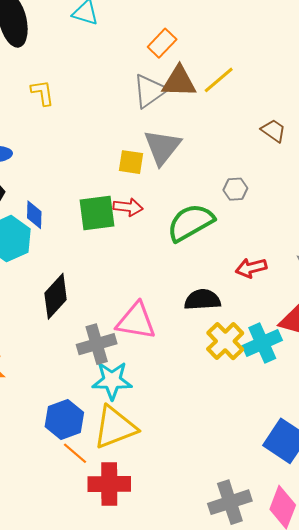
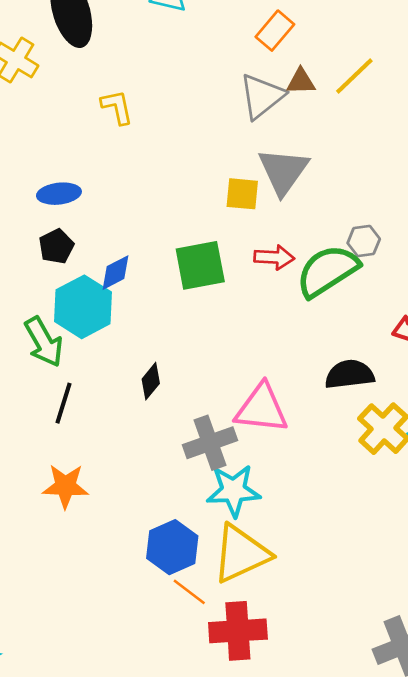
brown triangle: (179, 82) -> (301, 81), size x0.6
gray hexagon: (235, 189) -> (364, 241), moved
red arrow: (128, 207) -> (274, 257), moved
blue diamond: (34, 215) -> (115, 273), turned 64
black diamond: (56, 296) -> (151, 381), size x0.6

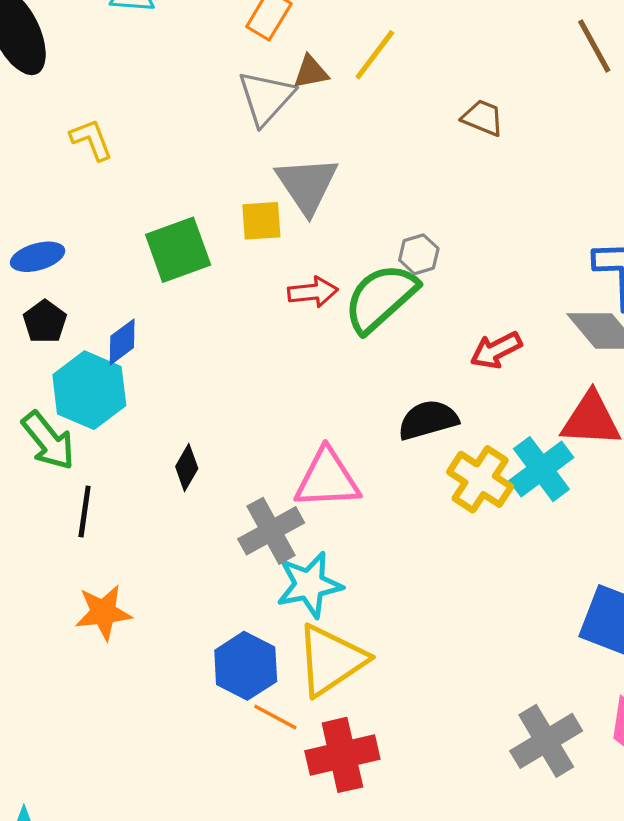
green square: (200, 265) -> (178, 250), moved

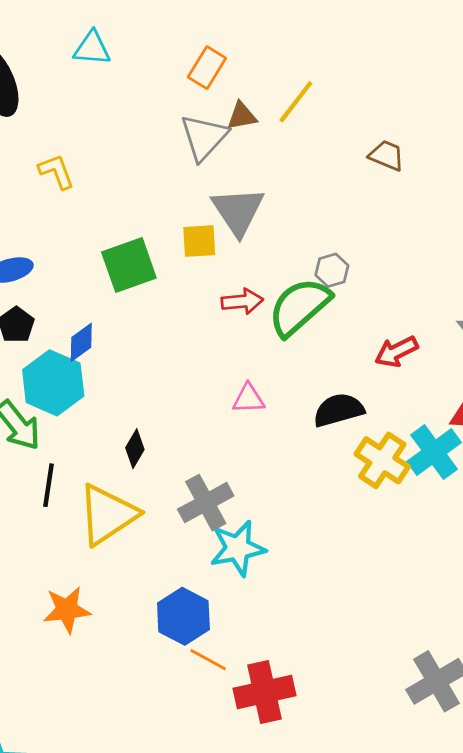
pink triangle: (327, 479) -> (249, 399), moved, size x0.6
orange star: (103, 612) -> (67, 610), moved
yellow triangle: (331, 660) -> (107, 515), moved

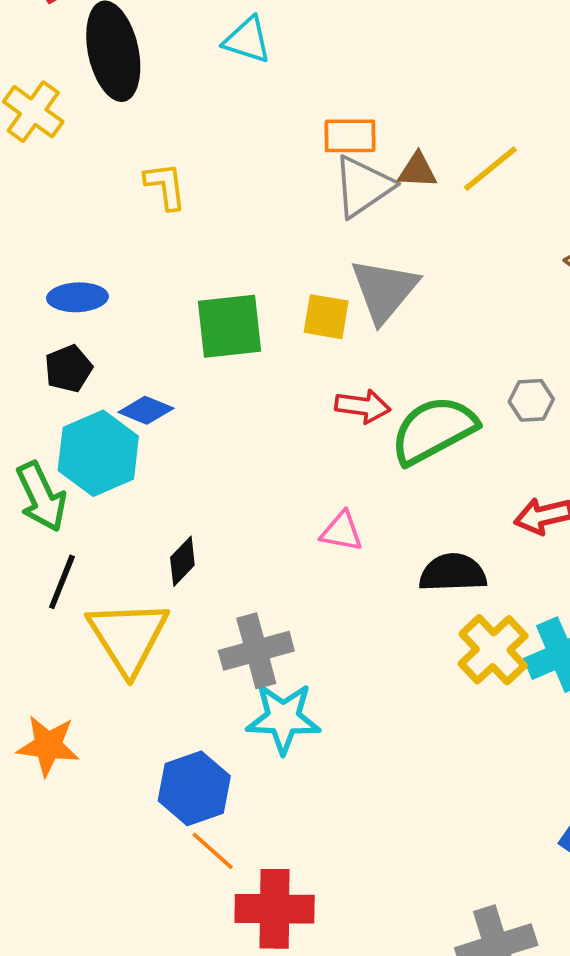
orange rectangle: (207, 68) -> (350, 136), moved, turned 45
gray hexagon: (332, 270) -> (531, 400), moved
blue diamond: (81, 342) -> (146, 410), turned 45
yellow triangle: (107, 515) -> (128, 637), turned -42

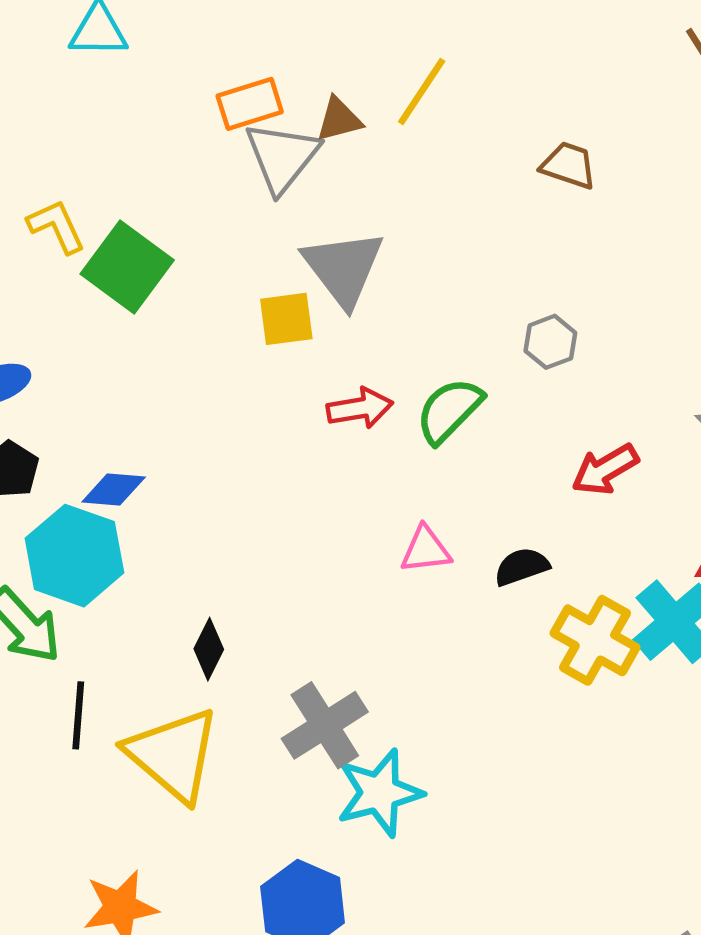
green square: (230, 326) -> (127, 267), moved, turned -30
green semicircle: (434, 430) -> (449, 410), size x0.7
pink triangle: (342, 532) -> (426, 550), moved
black semicircle: (453, 573) -> (522, 567), size x0.7

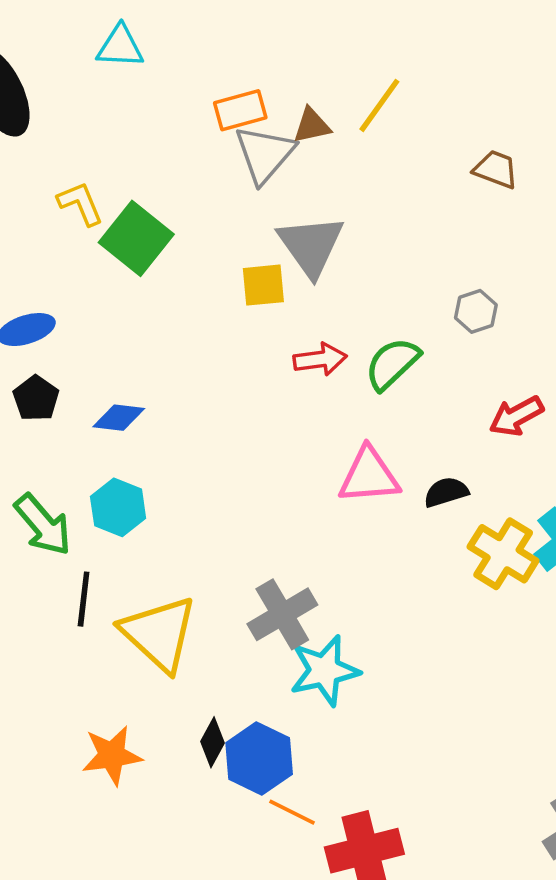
pink triangle: (426, 550) -> (369, 476), size x1.5
cyan hexagon: (74, 556) -> (118, 507), moved, size x0.7
black diamond: (209, 649) -> (212, 742), moved

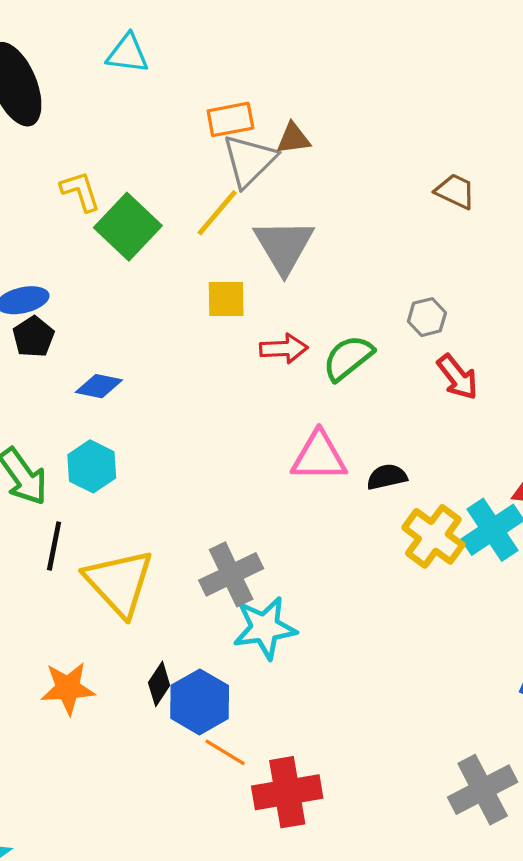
yellow line: (379, 105) -> (217, 213), moved
yellow square: (263, 285) -> (226, 299), moved
black pentagon: (36, 398) -> (33, 337), moved
red arrow: (516, 416) -> (458, 377), moved, turned -105

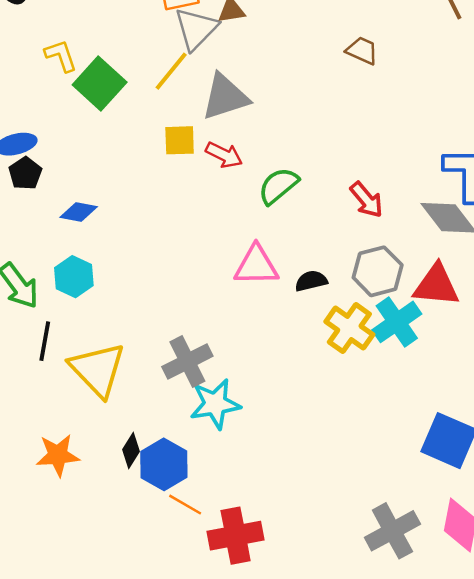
gray triangle: (284, 246) -> (225, 97), turned 44
gray hexagon: (427, 317) -> (378, 271), moved, size x1.6
red arrow: (284, 349) -> (224, 155), moved, turned 30

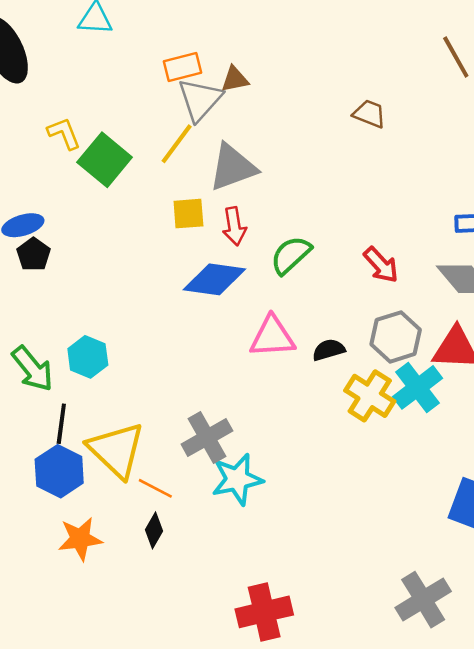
red arrow: (224, 155) -> (234, 226), turned 57
blue diamond: (79, 212) -> (214, 279), moved, size x1.6
blue hexagon: (164, 464) -> (59, 471), moved
orange line: (185, 505) -> (155, 488), moved

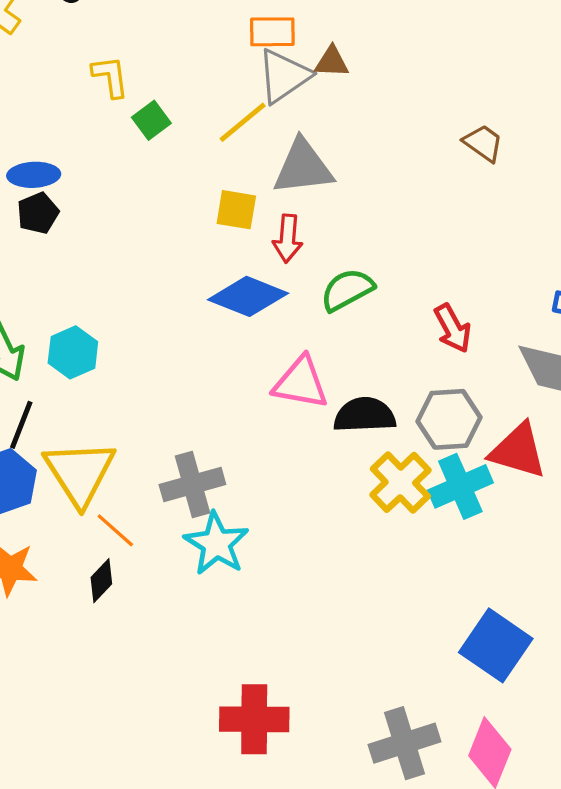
green square: (105, 160) -> (151, 120), size x0.6
black semicircle: (329, 350) -> (365, 415), size x1.5
cyan star: (237, 479) -> (216, 544), turned 30
red cross: (264, 612) -> (254, 719), moved

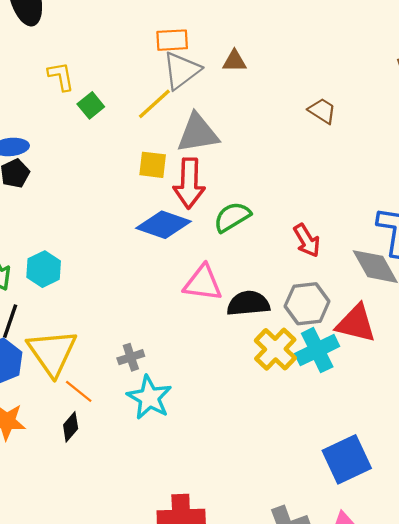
brown triangle: (332, 62) -> (234, 61), moved
red arrow: (288, 238) -> (189, 183), size x1.5
gray cross: (192, 484) -> (131, 357), size x0.6
blue square: (496, 645) -> (347, 459), turned 33

